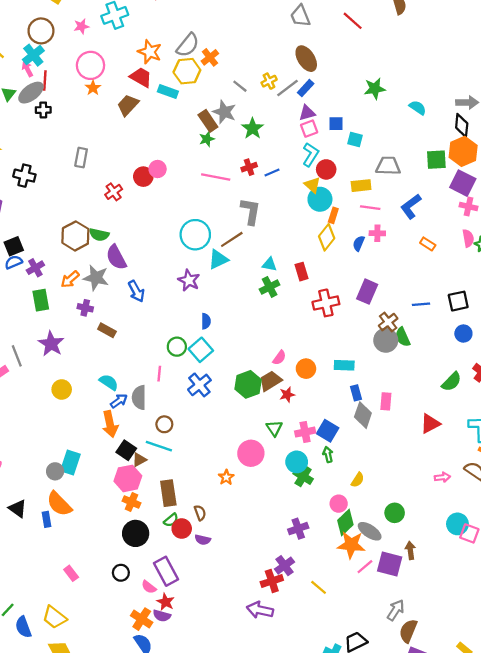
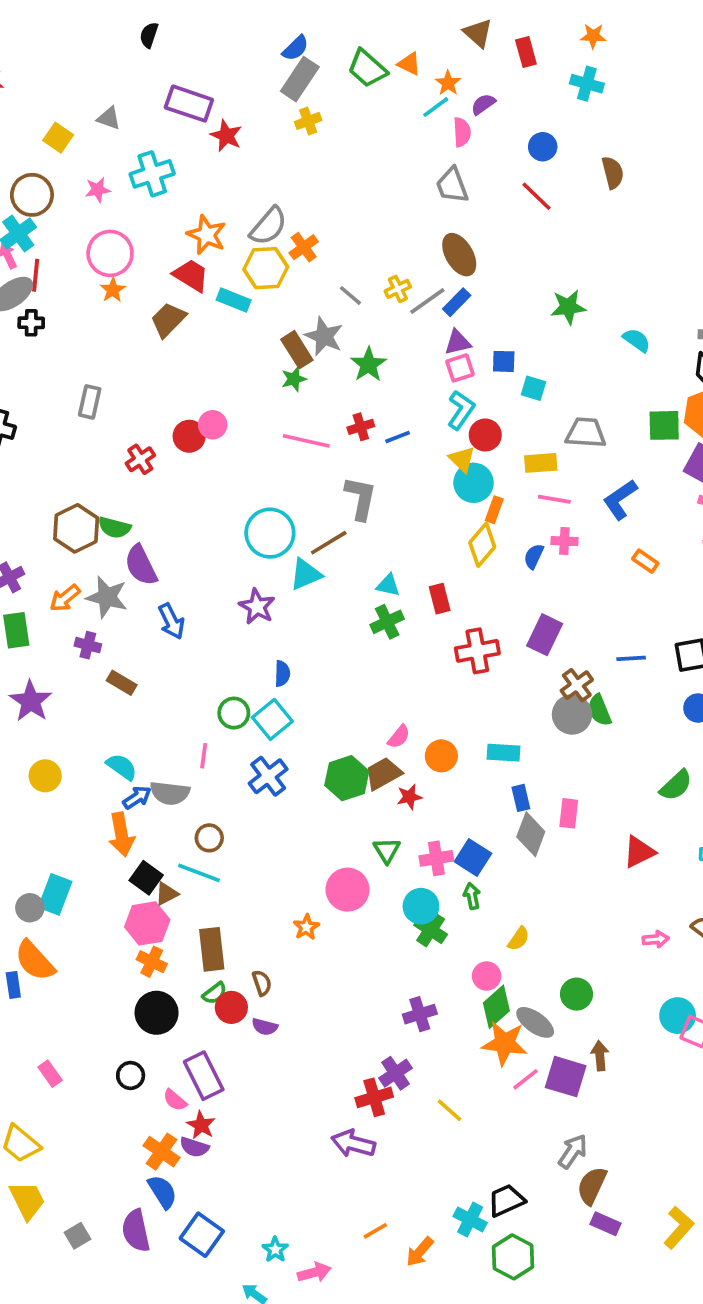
gray semicircle: (139, 397) -> (170, 793), turned -85

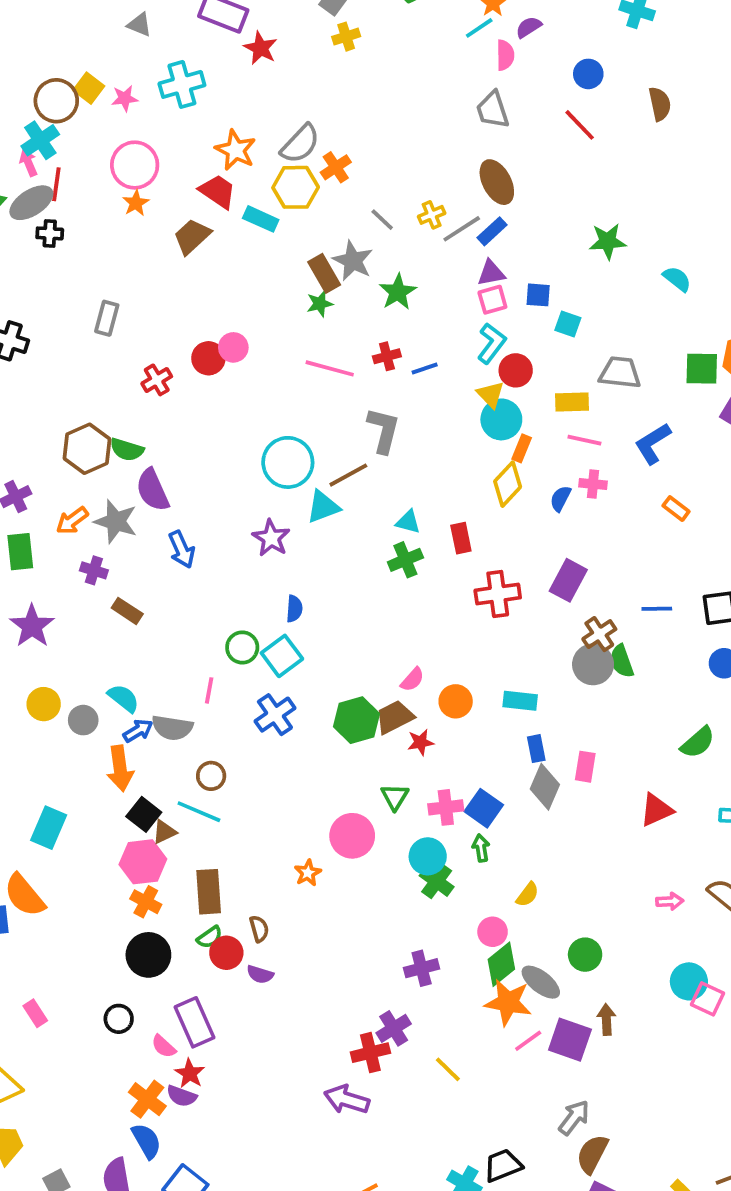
yellow square: (58, 138) -> (89, 88), moved
gray circle: (30, 908) -> (83, 720), moved

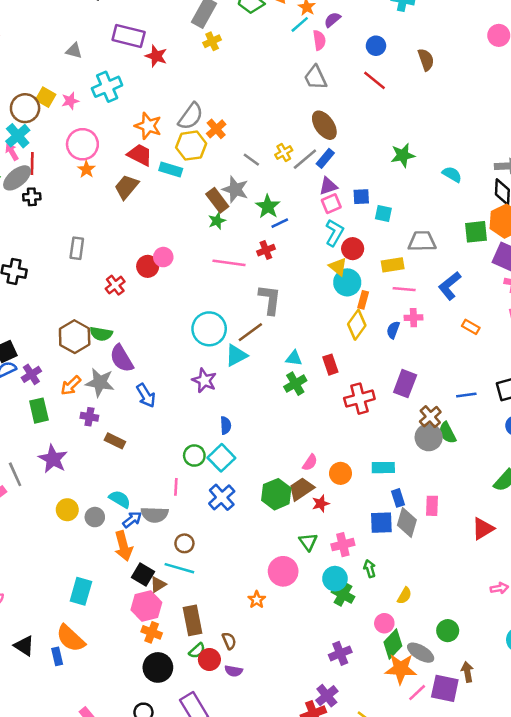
blue line: (425, 368) -> (280, 223), moved
blue square: (484, 808) -> (381, 523), moved, turned -30

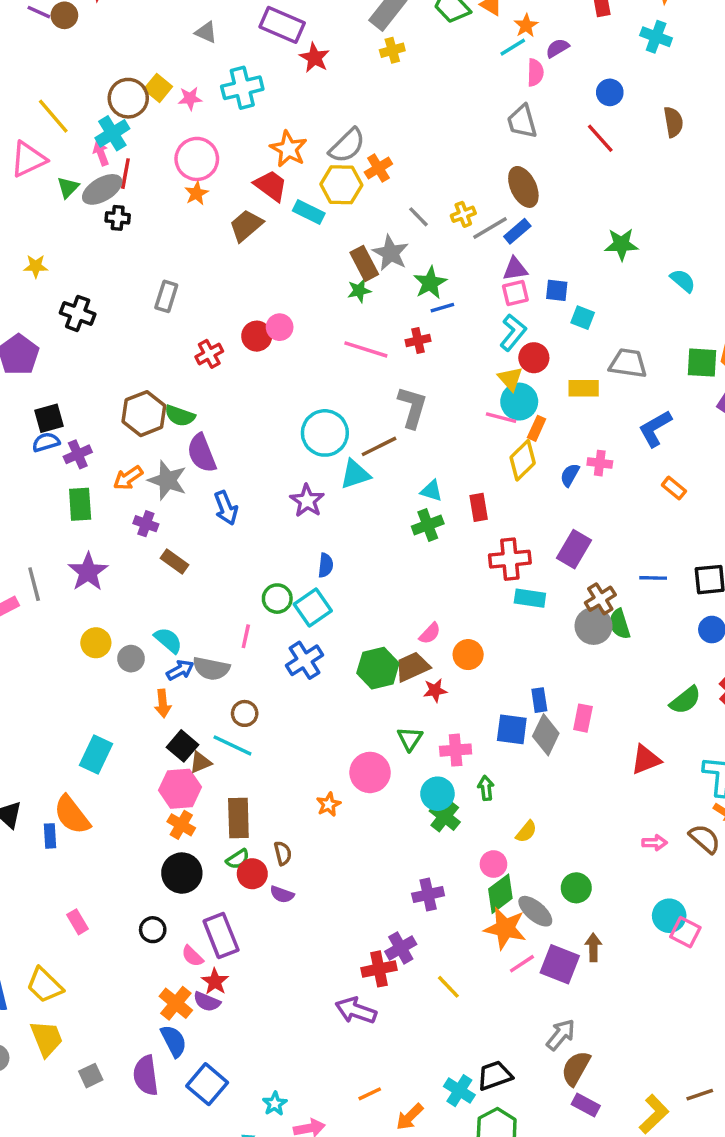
pink line: (404, 289) -> (501, 418), moved
cyan rectangle: (383, 468) -> (530, 598), moved
orange arrow: (123, 546) -> (163, 703), size x0.7

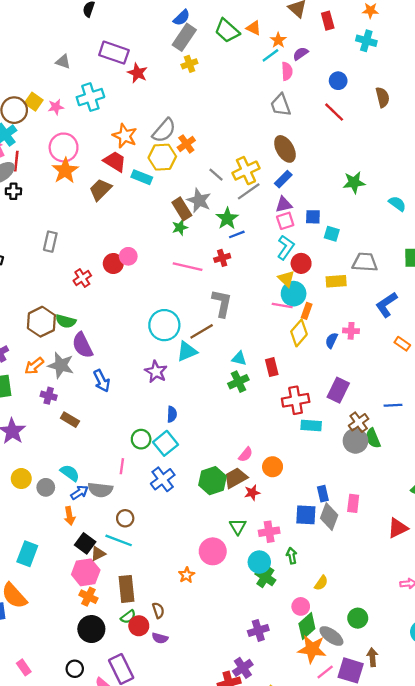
orange star: (196, 193) -> (65, 171), size x1.6
yellow cross: (463, 214) -> (246, 171), size x1.6
gray line: (490, 228) -> (249, 191), moved

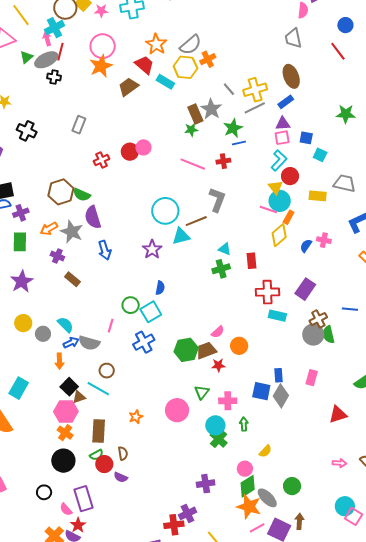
pink rectangle: (353, 503) -> (312, 378), moved
orange star: (187, 575) -> (136, 417), moved

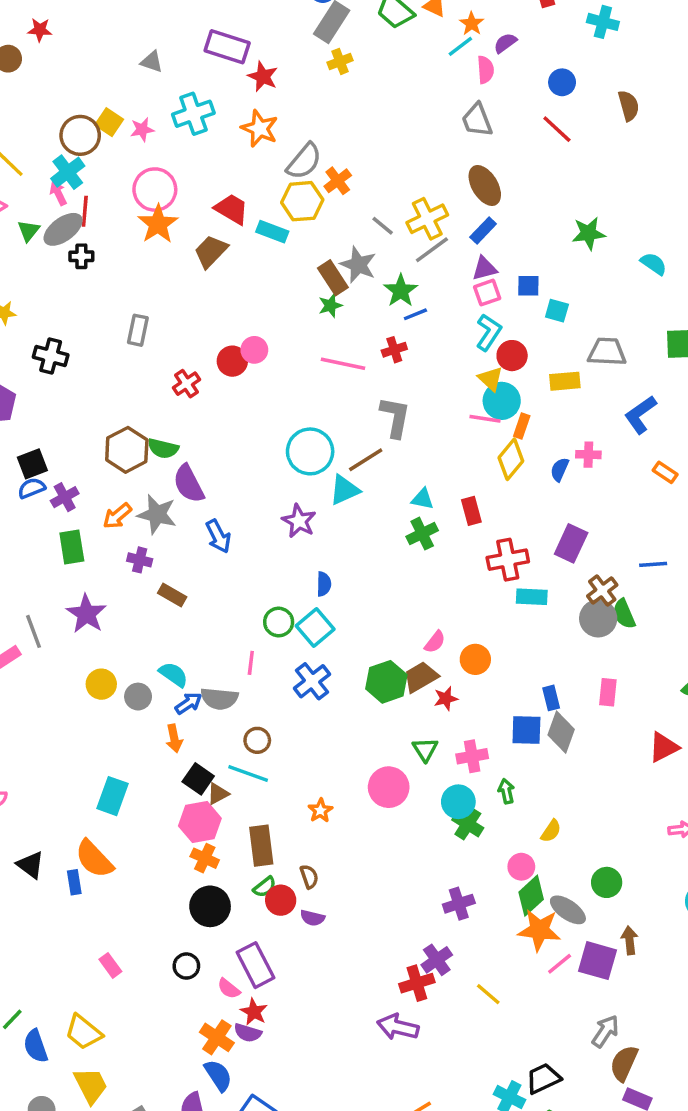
orange star: (156, 44) -> (260, 128), moved

